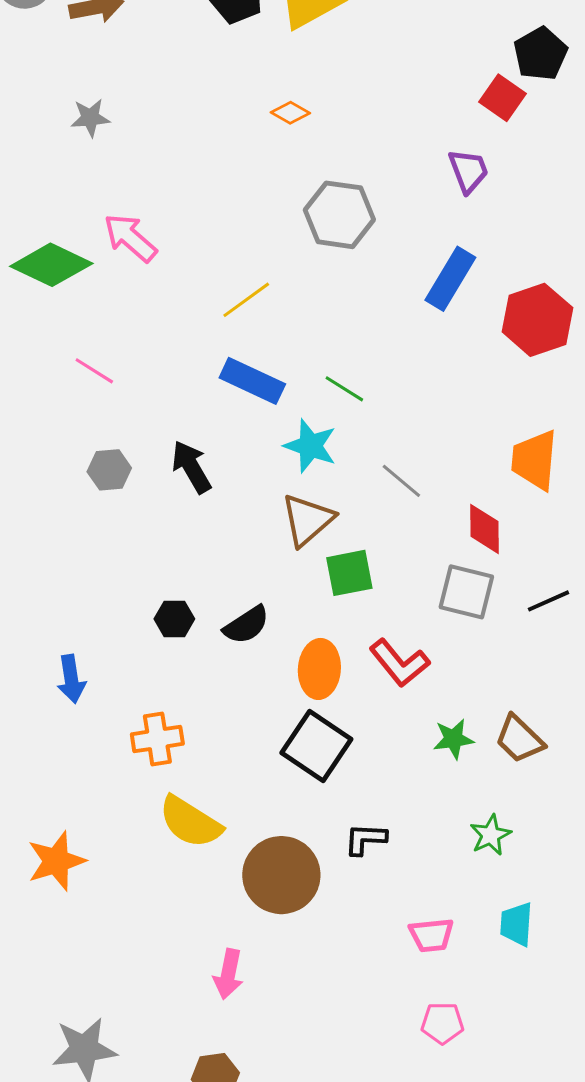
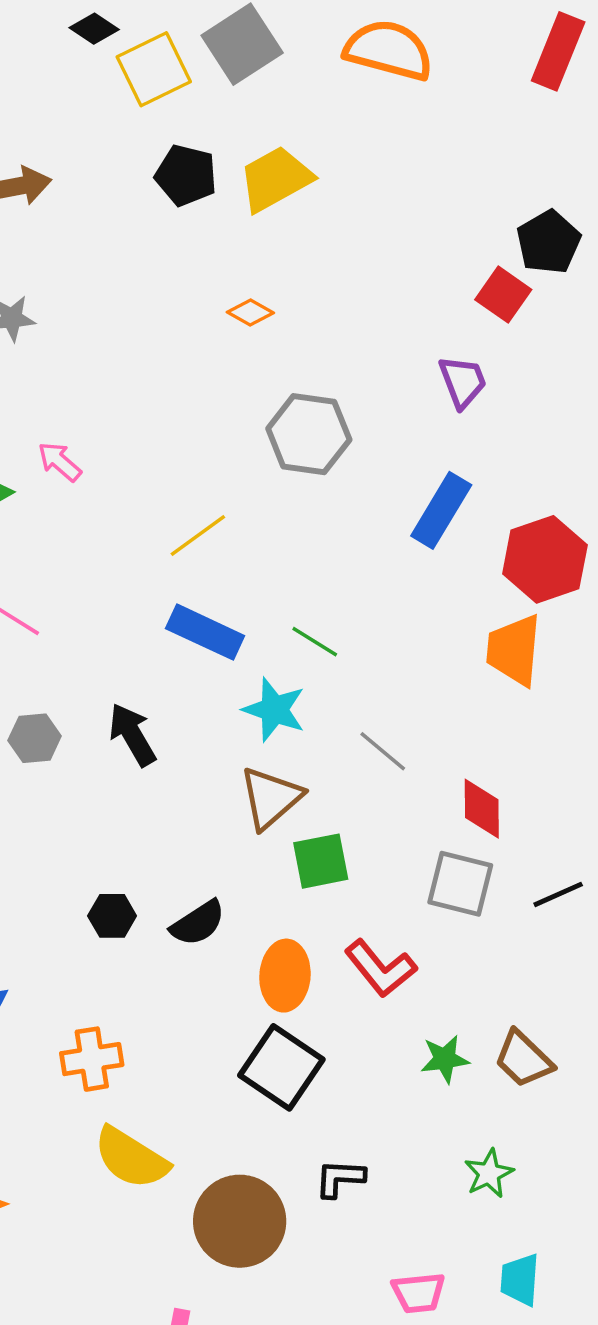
pink arrow: (130, 238) -> (60, 462), size x0.7
orange trapezoid: (534, 460) -> (514, 650), moved

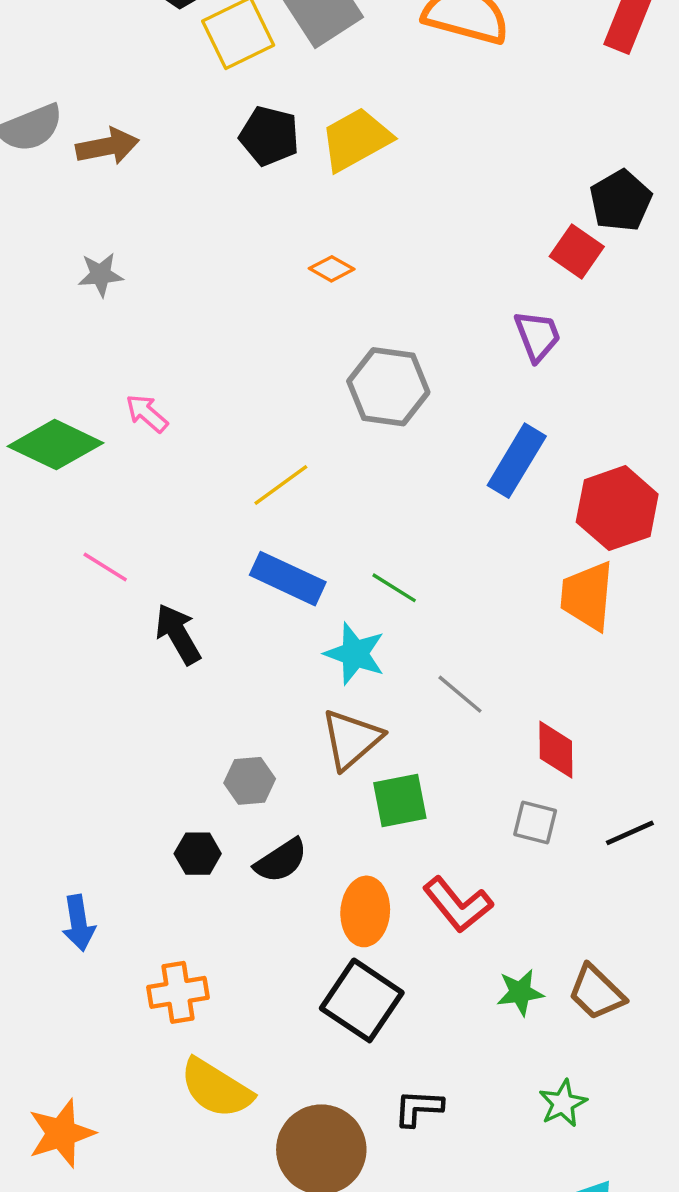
black arrow: (132, 735) -> (178, 634), moved
gray hexagon: (35, 738) -> (250, 781), moved
gray square: (460, 884) -> (535, 822), size x0.7

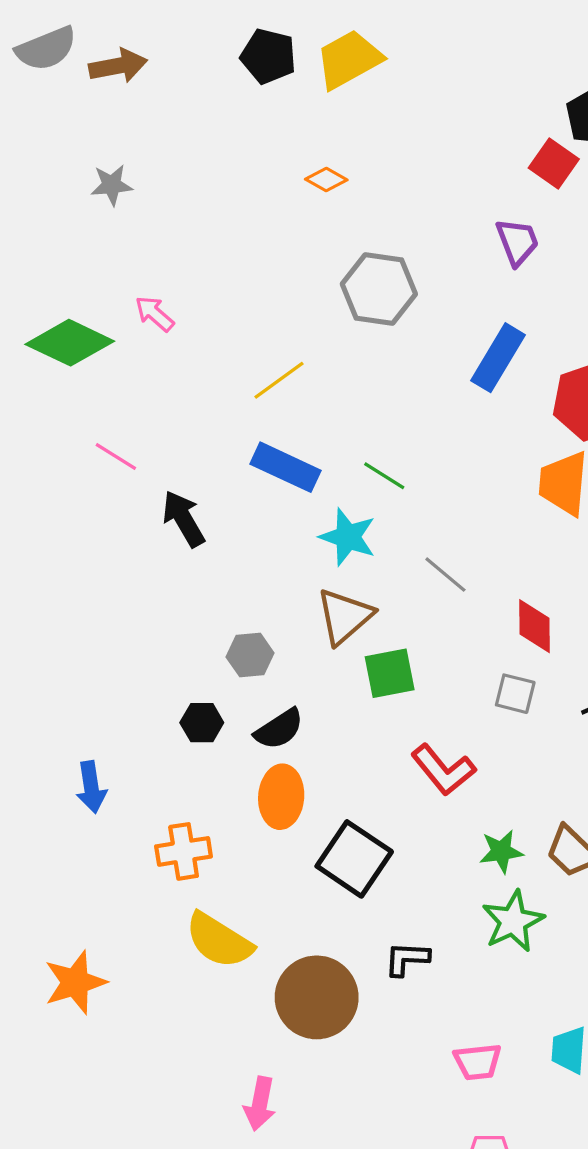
orange ellipse: (365, 911) -> (281, 797), moved
green star: (563, 1103) -> (513, 921), moved, size x1.4

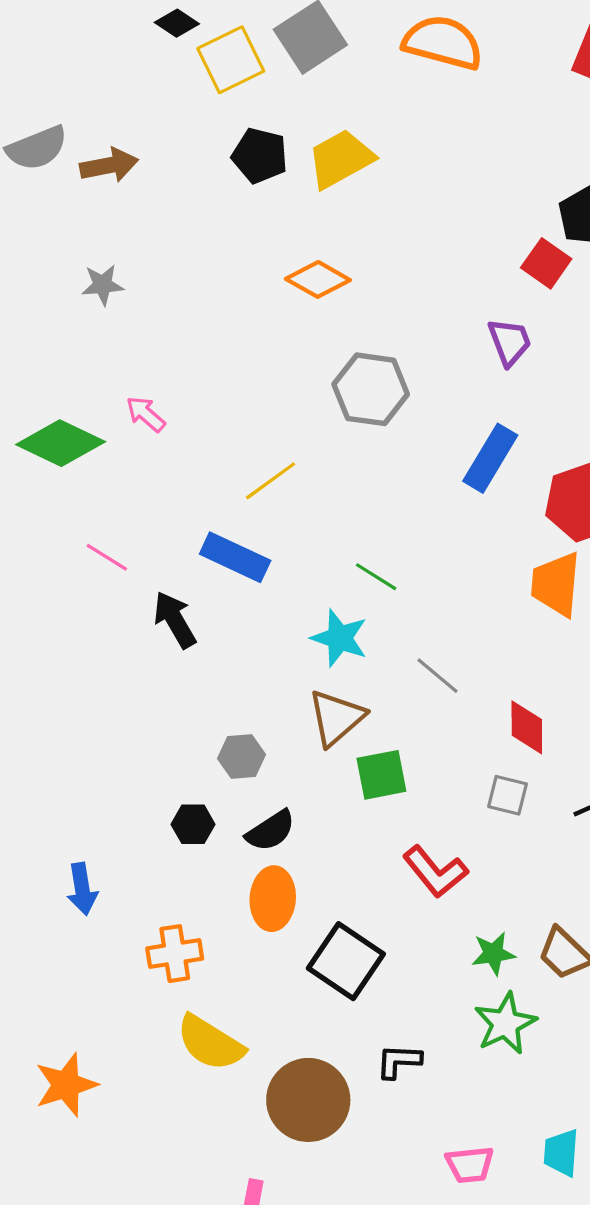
orange diamond: (326, 180) -> (318, 279), size x1.5
blue rectangle: (285, 467) -> (235, 557), moved

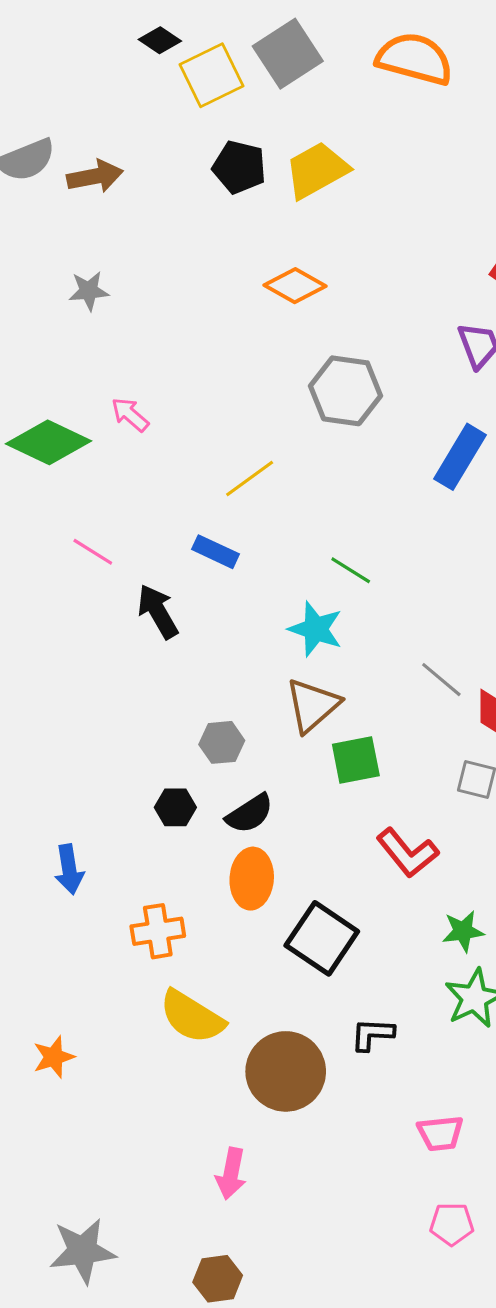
blue rectangle: (235, 557) -> (216, 552), size x0.7
gray line: (437, 676) -> (441, 680), moved
orange star: (66, 1085) -> (54, 1057), size x0.7

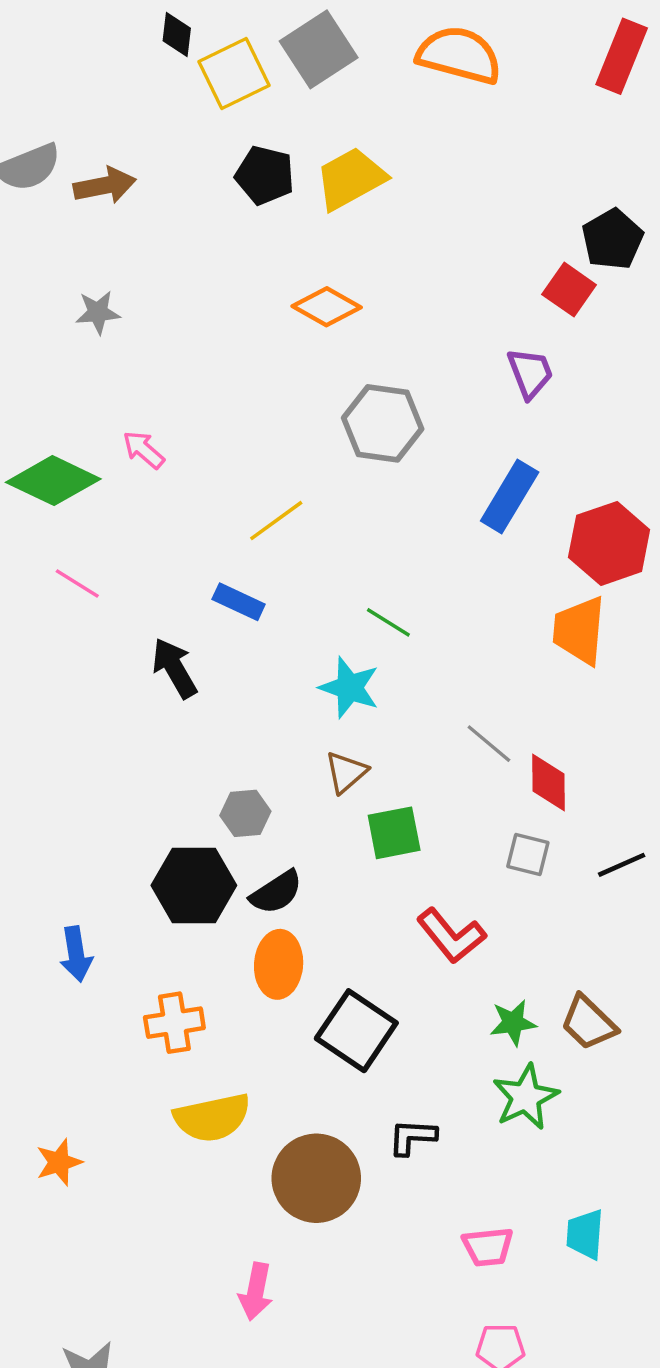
black diamond: (160, 40) -> (177, 35), turned 63
pink line: (93, 552) -> (77, 584), moved
brown triangle: (313, 705) -> (346, 772), size x0.7
black hexagon: (175, 807) -> (194, 885), size x1.8
yellow semicircle: (192, 1017) -> (212, 1118), turned -44

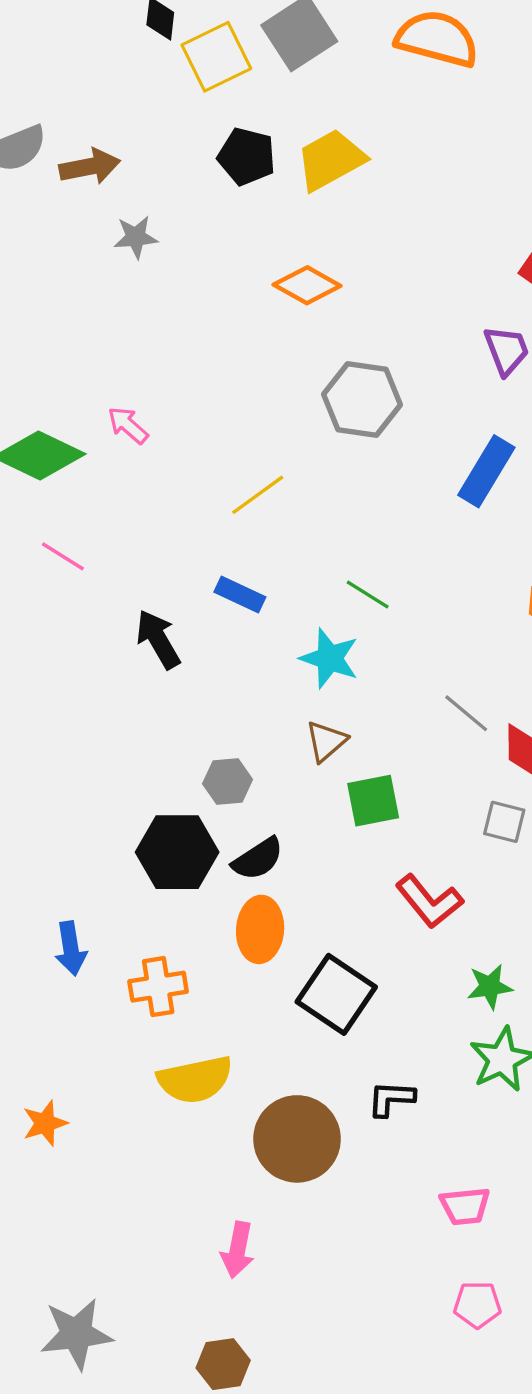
gray star: (98, 312) -> (136, 237), moved
blue rectangle: (239, 602) -> (240, 594), moved
blue arrow: (76, 954) -> (71, 948), moved

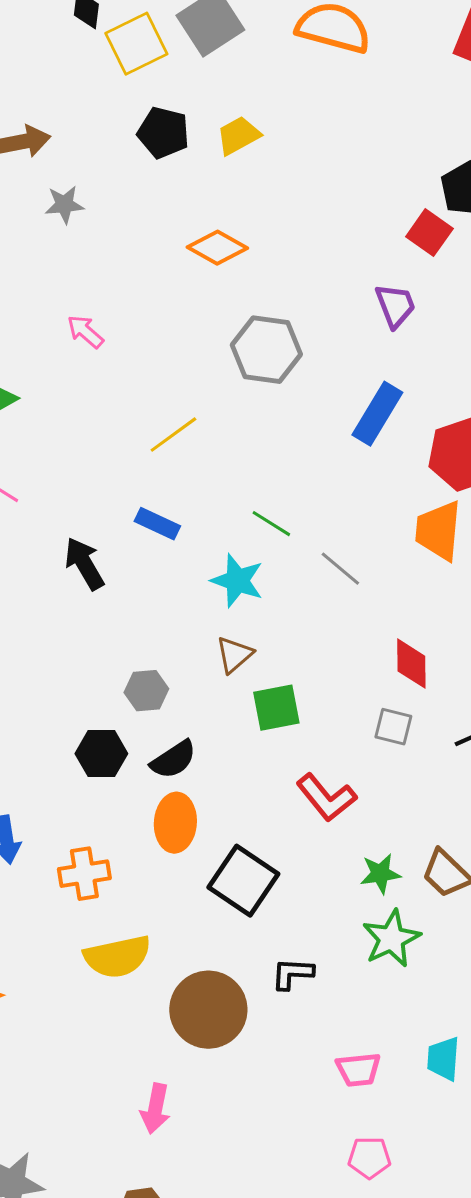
yellow trapezoid: (331, 160) -> (238, 136), size x0.7
pink arrow: (128, 425) -> (85, 332), moved
gray line: (466, 713) -> (340, 569), moved
black hexagon: (177, 852) -> (101, 754), size x0.7

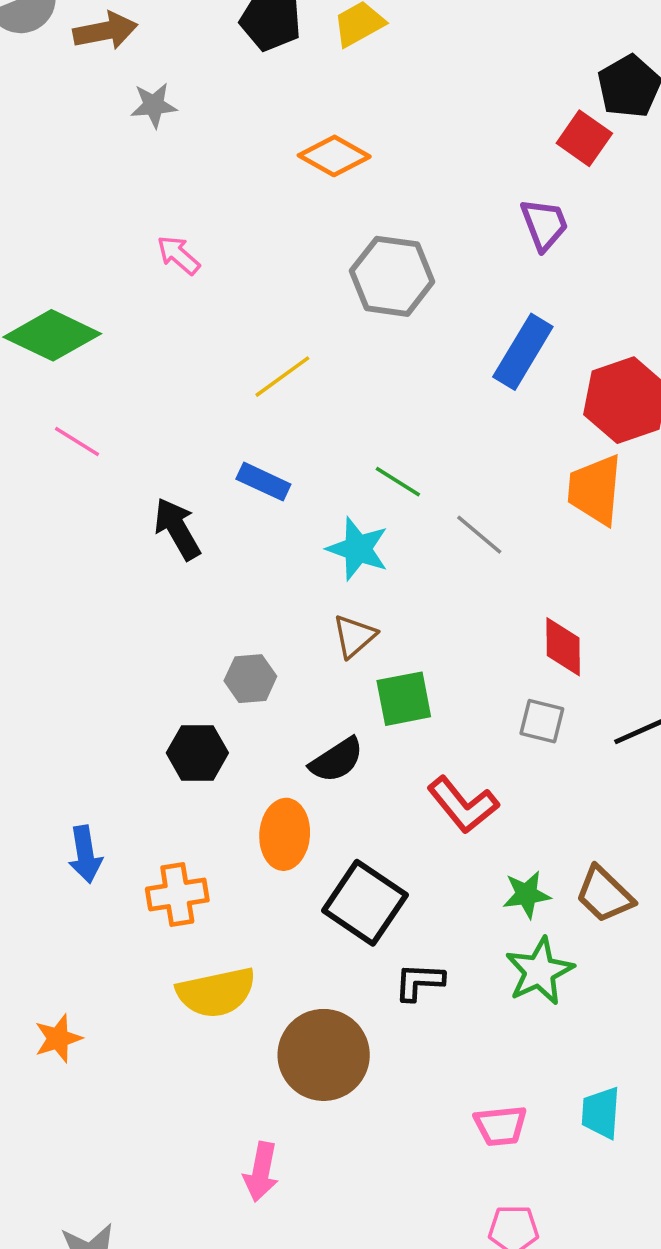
black semicircle: (173, 760) -> (337, 760), moved
black L-shape: (292, 974) -> (419, 982), moved

